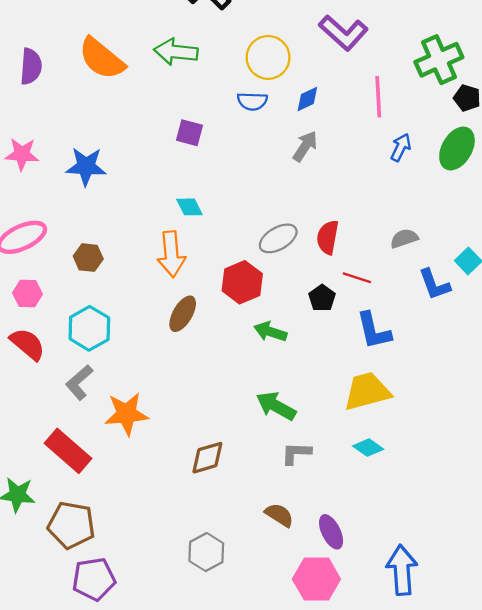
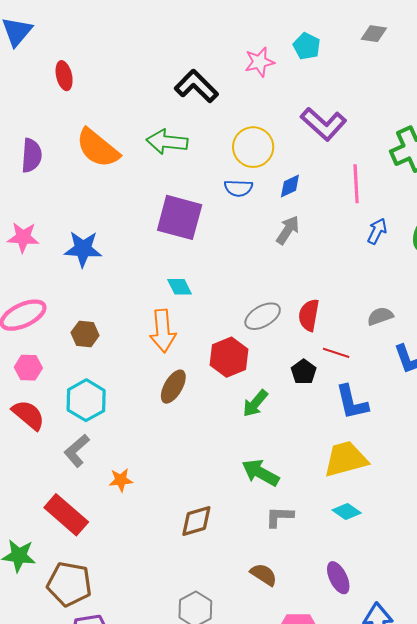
purple square: (189, 133) -> (180, 217), size x1.8
green arrow: (270, 332) -> (255, 403), turned -68
orange star: (126, 414) -> (121, 480), size x0.6
purple ellipse: (331, 532) -> (338, 578), moved

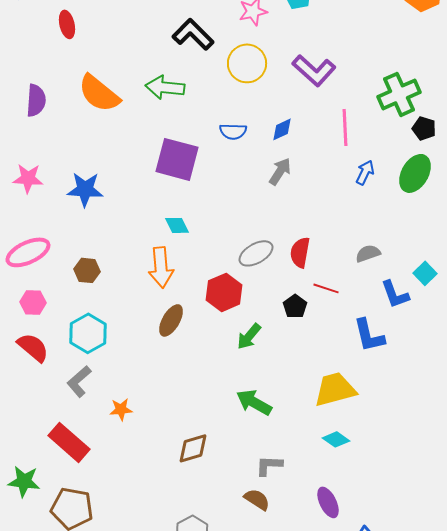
yellow circle: (253, 147) -> (247, 63), moved
blue L-shape: (352, 402) -> (369, 335), moved
gray L-shape: (279, 517) -> (269, 465), moved

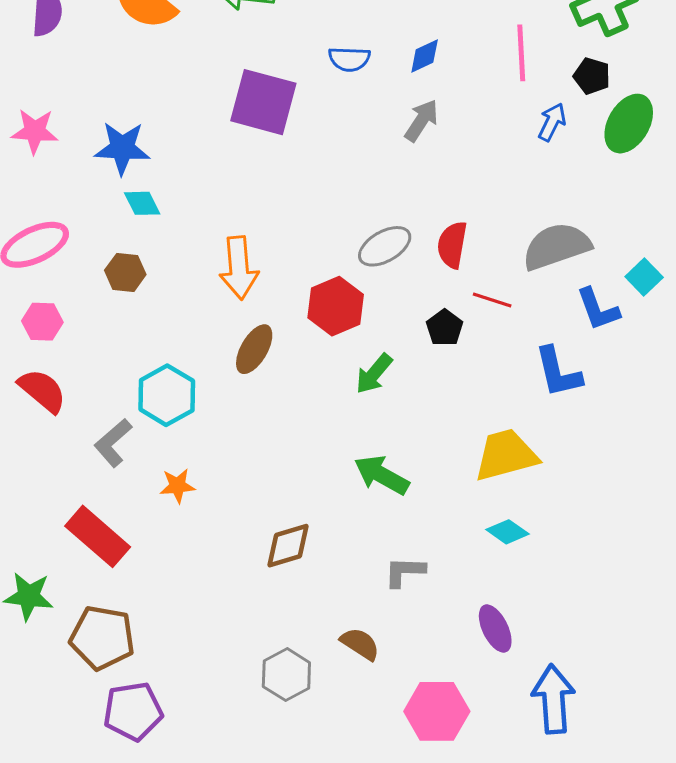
black pentagon: (424, 128) -> (592, 76), moved
cyan diamond: (177, 225) -> (142, 203), moved
gray semicircle: (368, 253) -> (557, 246), size x1.8
cyan hexagon: (88, 333) -> (167, 395), moved
brown semicircle: (257, 499) -> (360, 644), moved

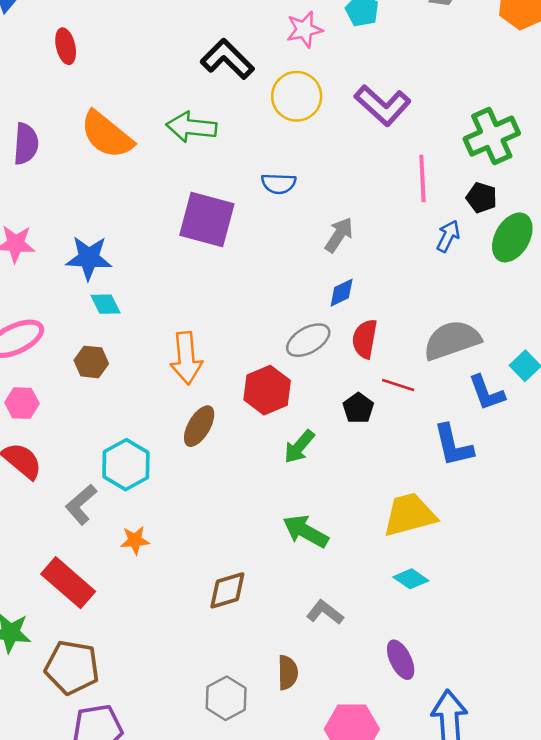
blue diamond: (425, 56) -> (342, 293), moved
gray L-shape: (405, 572) -> (325, 612), turned 36
brown semicircle: (360, 644) -> (288, 673), turned 56

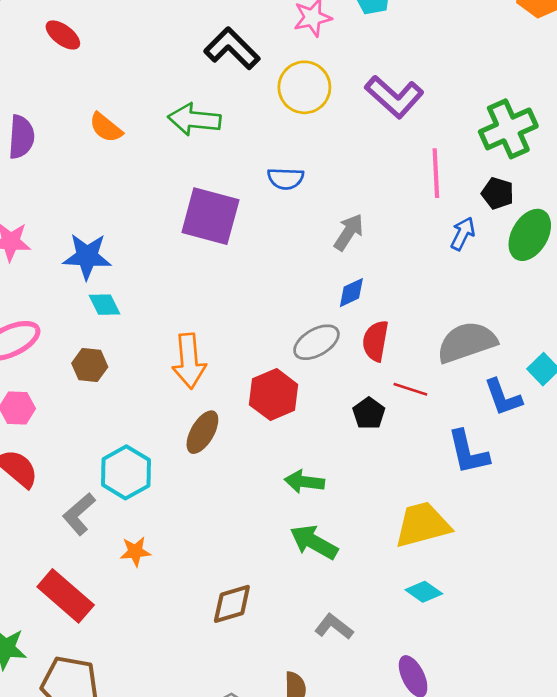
red ellipse: (66, 46) -> (63, 35), turned -40
orange semicircle: (107, 135) -> (106, 128), size x0.6
green arrow: (299, 447) -> (304, 482), moved, turned 57

